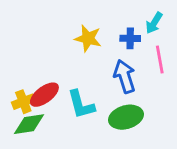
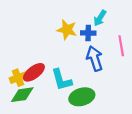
cyan arrow: (154, 23) -> (100, 18), moved
blue cross: (130, 38) -> (88, 33), moved
green ellipse: (126, 117) -> (82, 97), moved

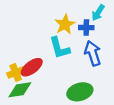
yellow star: (67, 30) -> (65, 24), turned 30
cyan L-shape: (62, 80) -> (60, 48), moved

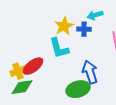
cyan arrow: (98, 13) -> (95, 15), turned 42
blue arrow: (93, 53) -> (90, 72), moved

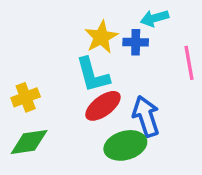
red ellipse: (33, 66) -> (103, 106), moved
yellow cross: (18, 71) -> (26, 97), moved

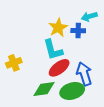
green diamond: (29, 142) -> (44, 89), moved

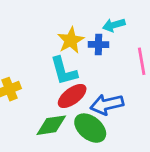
blue arrow: (84, 74) -> (107, 104), turned -85
green ellipse: (72, 91) -> (90, 128), turned 55

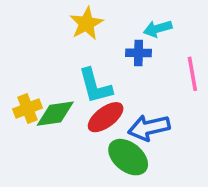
yellow star: (71, 40) -> (86, 23), moved
green diamond: (51, 125) -> (55, 114), moved

